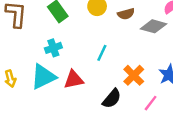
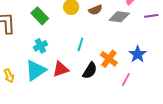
black semicircle: (112, 99) -> (90, 71), moved

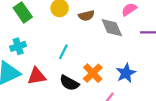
gray diamond: (119, 17) -> (112, 28), turned 50
black semicircle: (90, 71) -> (69, 83), turned 78

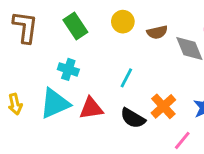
cyan cross: (18, 46) -> (68, 69), turned 35

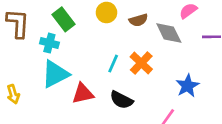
cyan cross: (68, 69) -> (49, 43), moved
cyan triangle: (55, 103) -> (55, 74), moved
orange cross: (163, 106) -> (141, 63), moved

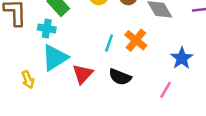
yellow arrow: (13, 94) -> (28, 80), moved
red triangle: (83, 94) -> (83, 74), turned -30

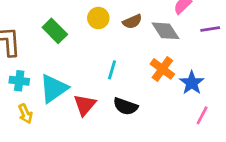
cyan cross: (47, 29) -> (19, 81), moved
orange cross: (136, 40) -> (162, 69), moved
pink line: (166, 90) -> (202, 115), moved

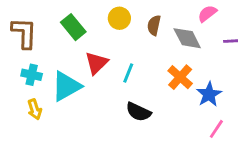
brown semicircle: (132, 22) -> (154, 25), turned 120
red triangle: (85, 105) -> (96, 63), moved

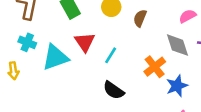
gray diamond: (187, 38) -> (177, 45), moved
red triangle: (96, 63) -> (85, 42), turned -30
yellow arrow: (35, 109) -> (13, 71), moved

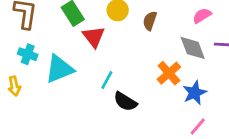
red triangle: (85, 42) -> (94, 37), moved
cyan line: (111, 55) -> (107, 80), moved

